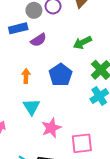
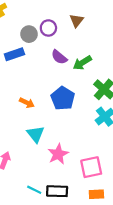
purple semicircle: (38, 40) -> (59, 57), moved, turned 77
orange arrow: (26, 76) -> (27, 103), turned 120

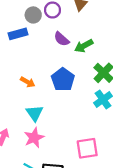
pink star: (58, 154) -> (34, 138), moved

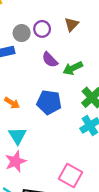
blue pentagon: (63, 80) -> (49, 102), turned -30
pink square: (87, 148) -> (70, 176), turned 35

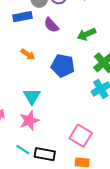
purple semicircle: (50, 60) -> (51, 25), moved
orange arrow: (12, 103) -> (28, 54), moved

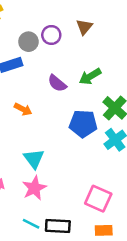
purple semicircle: (51, 25) -> (57, 83), moved
blue pentagon: (63, 66) -> (83, 124), moved

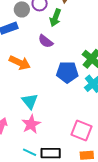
green arrow: (90, 76) -> (55, 18), moved, turned -36
orange arrow: (23, 109) -> (20, 63), size x1.5

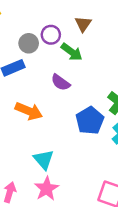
green arrow: (55, 18) -> (72, 52), turned -72
blue pentagon: (67, 72) -> (90, 121), turned -30

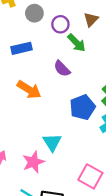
gray circle: (29, 43) -> (34, 13), moved
cyan triangle: (44, 160) -> (52, 142), moved

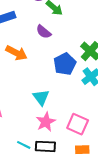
pink star: (33, 162) -> (46, 122), moved

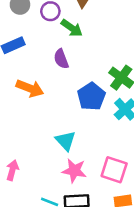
purple semicircle: (44, 32) -> (61, 59), turned 35
pink star: (46, 122) -> (74, 171), turned -30

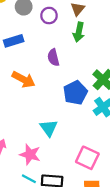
green arrow: (72, 28) -> (79, 32), moved, turned 60
pink star: (74, 171) -> (30, 154), moved

